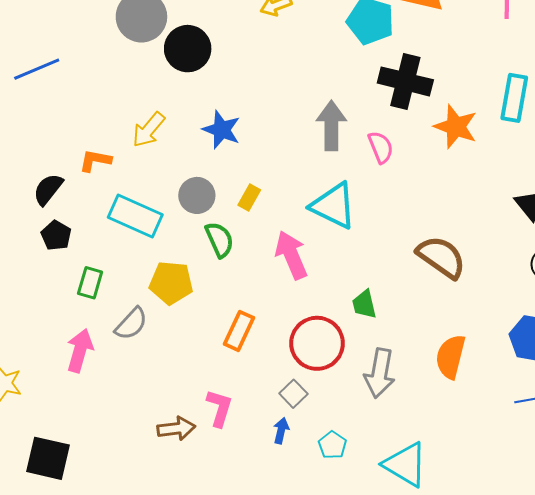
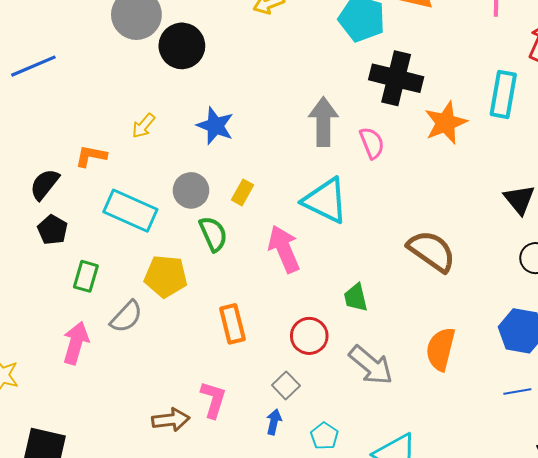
orange star: (456, 127) -> (446, 123), turned 30
yellow arrow: (149, 130) -> (143, 126), size x0.7
orange rectangle: (239, 331) -> (232, 324), turned -39
red circle: (317, 343) -> (309, 336), size x0.7
gray arrow: (380, 373) -> (371, 365), turned -60

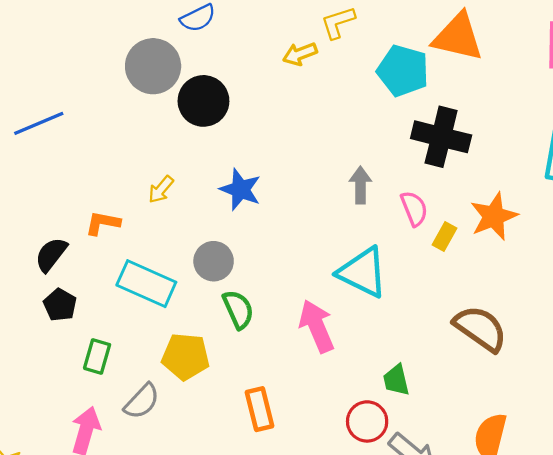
gray arrow: (323, 122) -> (360, 185), size x0.7
orange star: (446, 123) -> (494, 216), moved
yellow rectangle: (243, 192) -> (444, 237), moved
red circle: (309, 336) -> (367, 421), moved

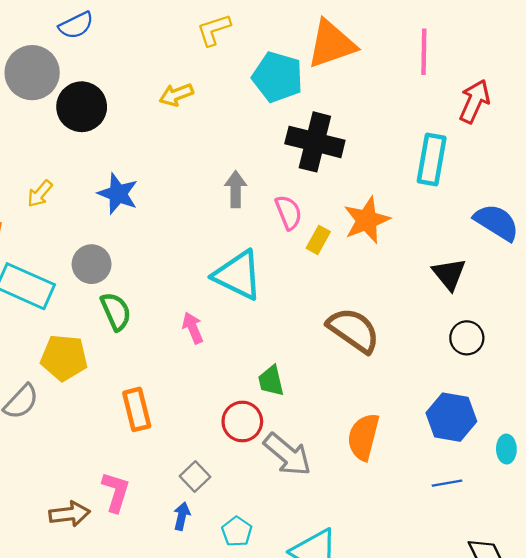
orange triangle: (458, 37) -> (331, 44), turned -32
yellow arrow: (300, 54) -> (176, 95), moved
pink arrow: (317, 326) -> (193, 328), size x0.6

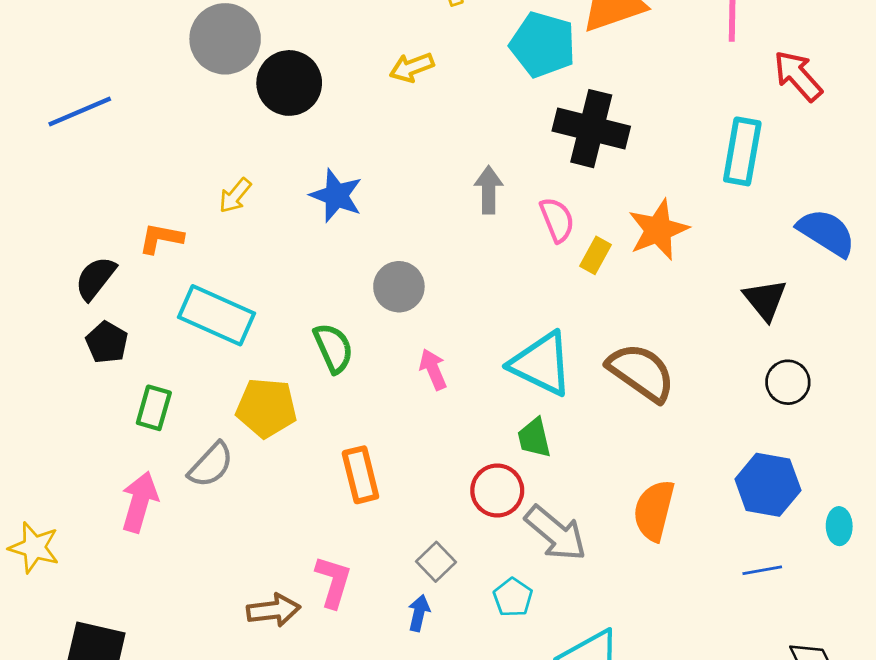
red arrow: (475, 101) -> (798, 76), turned -66
gray circle: (92, 264) -> (399, 287), moved
cyan triangle: (238, 275) -> (541, 364), moved
cyan pentagon: (237, 532) -> (513, 597), moved

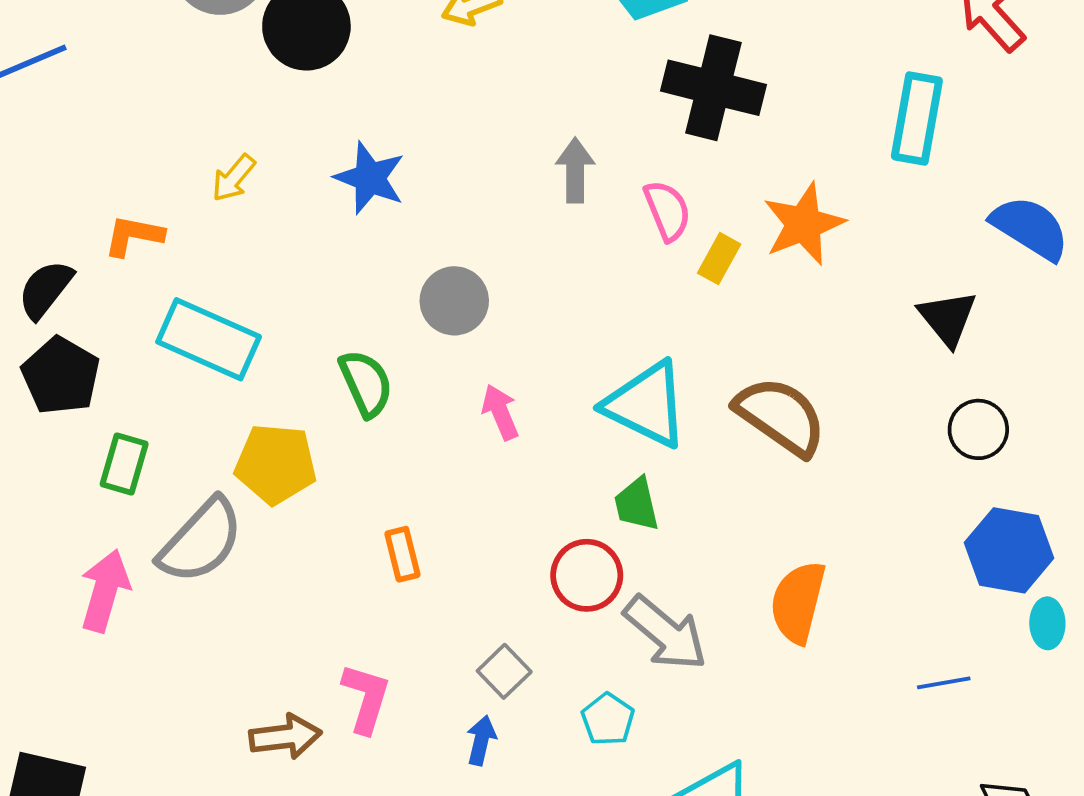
black pentagon: (107, 342) -> (61, 376), size x1.4
gray semicircle: (211, 465) -> (201, 541), size x1.4
orange rectangle: (360, 475) -> (402, 554), size x0.7
blue hexagon: (768, 485) -> (1009, 550), moved

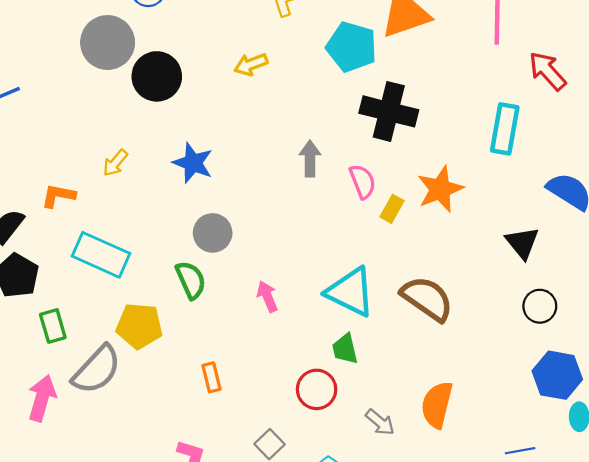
gray circle: (454, 301) -> (213, 233), moved
green rectangle: (124, 464) -> (53, 326), turned -32
gray arrow: (665, 633) -> (380, 422), moved, size x0.6

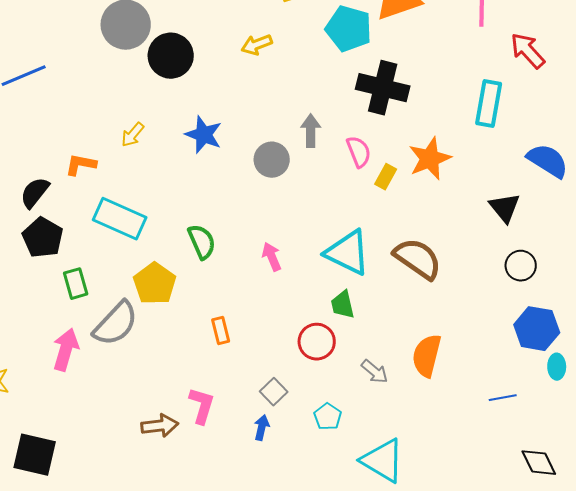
gray circle: (213, 233) -> (272, 160), moved
yellow pentagon: (139, 326) -> (155, 284), turned 30

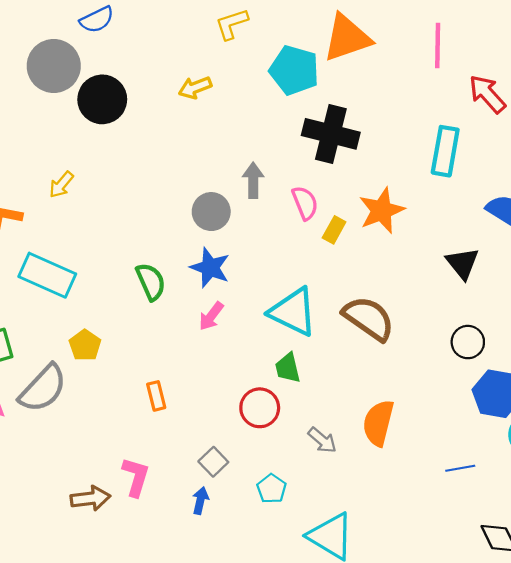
blue star: (204, 135) -> (210, 268), moved
green semicircle: (202, 242) -> (151, 282), moved
pink arrow: (272, 257) -> (211, 316), turned -120
black circle: (521, 266) -> (468, 342), moved
yellow pentagon: (155, 284) -> (85, 345), size x0.7

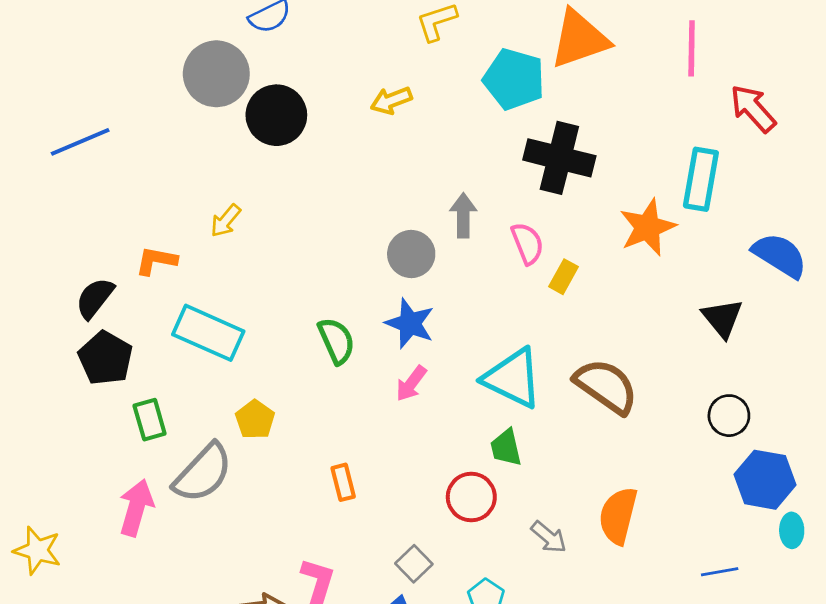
orange star: (382, 210) -> (648, 227), moved

